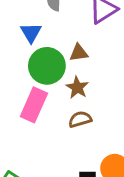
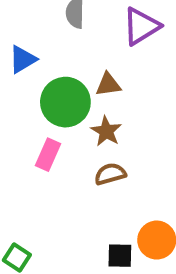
blue triangle: (31, 33) -> (23, 59), moved, turned 30
pink rectangle: (34, 105) -> (48, 155), size x0.7

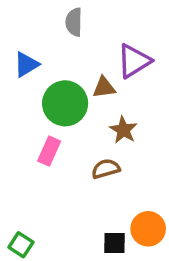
purple triangle: (141, 26) -> (134, 61), moved
brown star: (106, 131) -> (123, 130), moved

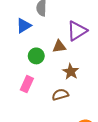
blue triangle: (26, 64) -> (24, 26), moved
green circle: (65, 103) -> (36, 56), size x0.6

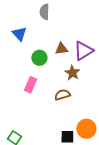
blue triangle: (24, 26) -> (19, 34), moved, turned -42
purple triangle: (77, 31) -> (83, 51), moved

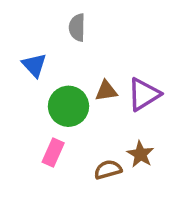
green circle: (39, 58) -> (69, 106), size x1.5
brown star: (72, 73) -> (140, 154), moved

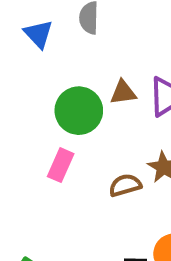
blue triangle: (34, 65) -> (38, 34), moved

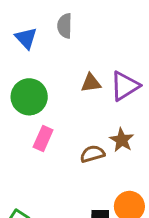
green circle: (79, 111) -> (29, 97), moved

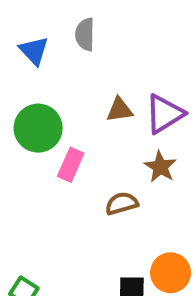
pink rectangle: (43, 138) -> (71, 165), moved
brown star: (122, 140) -> (160, 167), moved

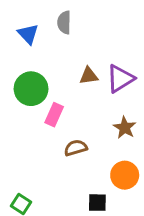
brown star: (160, 167) -> (125, 128), moved
brown semicircle: (122, 203) -> (76, 148), moved
orange circle: (171, 273) -> (125, 175), moved

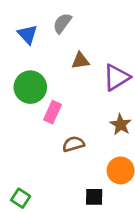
gray semicircle: (64, 22) -> (62, 23), turned 35
brown triangle: (89, 76) -> (80, 61), moved

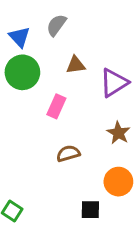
green circle: (30, 87) -> (22, 72), moved
pink rectangle: (53, 112) -> (56, 106), moved

